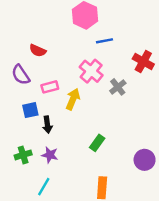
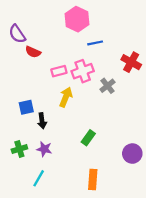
pink cross: (91, 71) -> (83, 71), turned 30
purple semicircle: (21, 75) -> (17, 34), moved
pink rectangle: (50, 87) -> (59, 71), moved

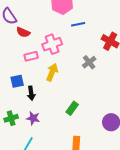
pink rectangle: (59, 71) -> (31, 56), moved
pink cross: (83, 71) -> (52, 44), moved

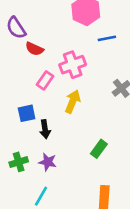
pink rectangle: (31, 56) -> (45, 80), turned -40

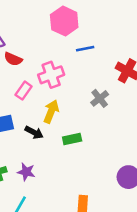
black arrow: (45, 129) -> (34, 132), moved, turned -54
green rectangle: (99, 149) -> (72, 139), moved, turned 42

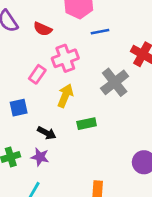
red semicircle: (13, 59) -> (43, 29), moved
gray cross: (100, 98) -> (115, 82), size x1.5
black arrow: (34, 132) -> (47, 133), moved

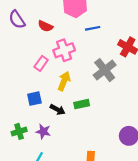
blue square: (19, 108) -> (34, 99), moved
black arrow: (47, 133) -> (58, 110), moved

